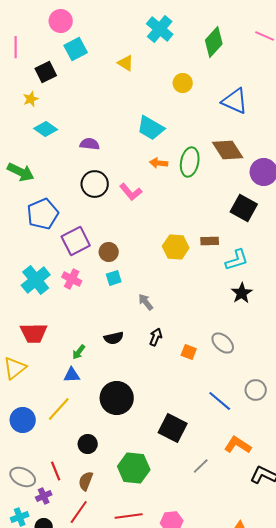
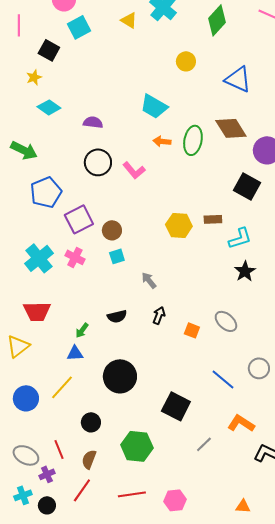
yellow triangle: (126, 63) -> (129, 20), moved
black square: (46, 72) -> (49, 50), turned -35

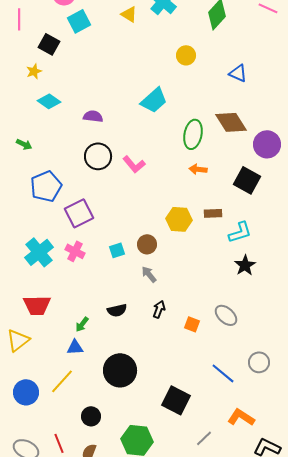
blue triangle: (238, 79) -> (238, 73), size x0.7
cyan trapezoid: (154, 106) -> (154, 100), turned -72
orange arrow: (162, 141) -> (198, 169), moved
green arrow: (24, 150) -> (24, 144), size x0.6
brown circle: (112, 230) -> (147, 244), moved

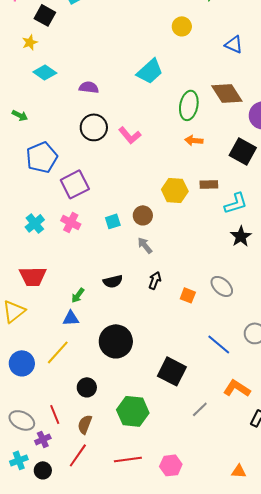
cyan cross: (39, 252) -> (35, 223), size x0.7

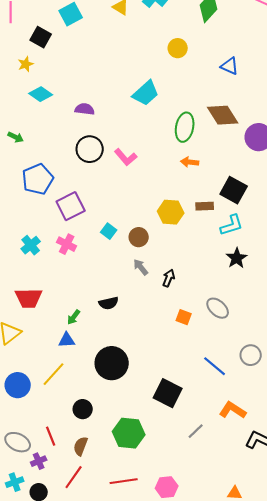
black square: (243, 151) -> (234, 190), moved
cyan square: (113, 221) -> (109, 231), moved, turned -35
black arrow: (155, 280) -> (169, 278), moved

